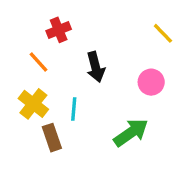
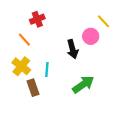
black arrow: (96, 67) -> (73, 49), moved
pink circle: (151, 82) -> (91, 36), moved

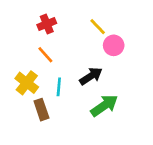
yellow line: (103, 21) -> (98, 27), moved
orange line: (24, 40) -> (45, 55), moved
black arrow: (73, 49) -> (91, 76), moved, turned -108

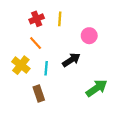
yellow line: (98, 27) -> (60, 19), moved, turned 48
green arrow: (104, 106) -> (97, 88), moved
brown rectangle: (41, 110) -> (39, 93), moved

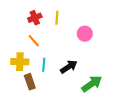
black arrow: (71, 60) -> (69, 67), moved
yellow cross: (21, 65) -> (20, 62), turned -36
brown rectangle: (39, 93) -> (30, 82), moved

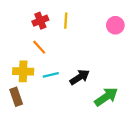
pink circle: (85, 34) -> (115, 25), moved
cyan line: (44, 65) -> (51, 75), turned 72
brown rectangle: (30, 82) -> (16, 97), moved

